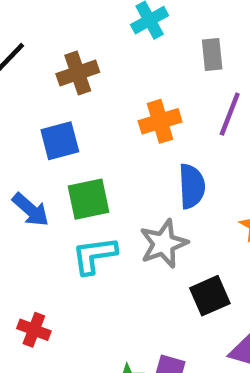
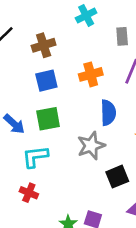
blue square: (60, 141) -> (46, 81), moved
cyan L-shape: (94, 255) -> (35, 157), moved
red cross: (34, 330) -> (29, 193), moved

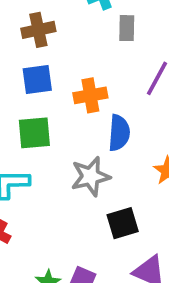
gray rectangle: (122, 36) -> (127, 28), moved
orange cross: (91, 74) -> (90, 95), moved

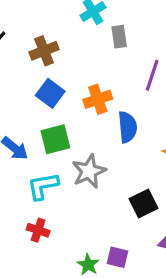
blue square: (37, 80) -> (50, 93), turned -36
gray star: (91, 176) -> (89, 171), moved

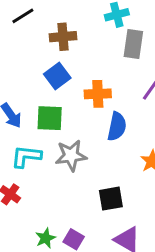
gray rectangle: (119, 37) -> (133, 44), size x1.4

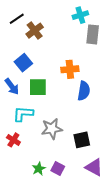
brown cross: (63, 37) -> (35, 31), moved, turned -30
blue square: (57, 76) -> (23, 63), moved
gray star: (71, 155) -> (52, 129), moved

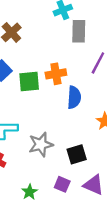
green square: (38, 87) -> (29, 82), moved
purple square: (58, 169) -> (62, 184), moved

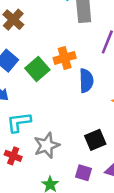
green square: (29, 82) -> (37, 69), turned -30
gray star: (41, 144) -> (47, 145), moved

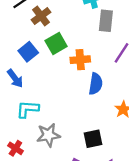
green square: (37, 69) -> (56, 44), moved
red cross: (13, 156) -> (15, 148), moved

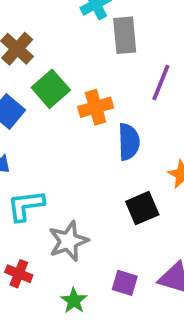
black square: (93, 139) -> (142, 208), moved

